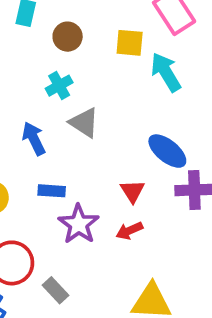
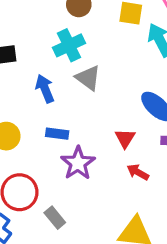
cyan cross: (59, 86) -> (69, 45), size x1.4
red arrow: (129, 231) -> (138, 172), moved, turned 50

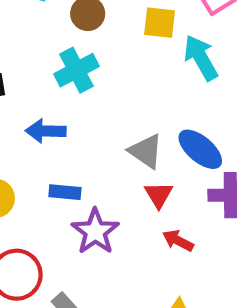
gray triangle: (88, 78) -> (146, 151), moved
blue arrow: (45, 89) -> (46, 131), turned -64

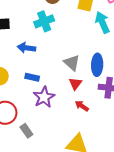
blue ellipse: (200, 149) -> (97, 65), turned 45

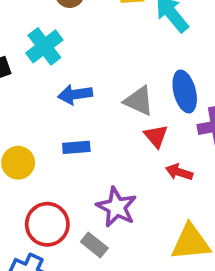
cyan cross: (44, 21) -> (44, 46), moved
blue arrow: (27, 48) -> (75, 94), moved
purple star: (44, 97) -> (117, 207), moved

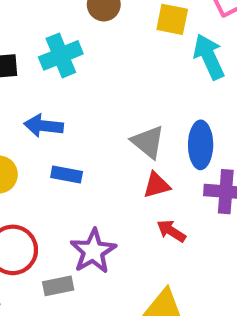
blue arrow: (75, 94) -> (44, 126), moved
red triangle: (156, 136) -> (157, 185), turned 40
gray rectangle: (94, 245) -> (58, 286), turned -65

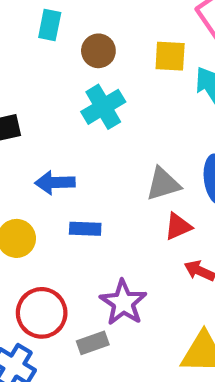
cyan cross: (61, 55) -> (103, 107), moved
gray triangle: (148, 142) -> (163, 184), turned -48

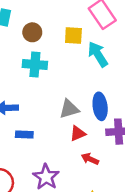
cyan cross: (103, 107) -> (35, 64), turned 35

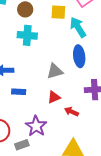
blue ellipse: (100, 106) -> (79, 56), moved
red triangle: (78, 133) -> (54, 97), moved

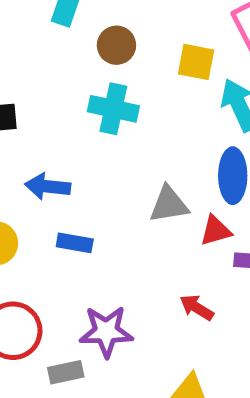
red triangle: (54, 97) -> (216, 231), moved
purple star: (36, 126) -> (106, 332), turned 30

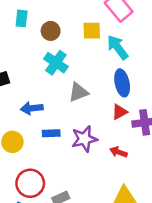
cyan cross: (113, 109) -> (56, 63), turned 35
gray triangle: (169, 204) -> (78, 92), moved
purple star: (106, 332) -> (84, 139), moved

